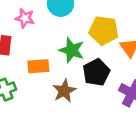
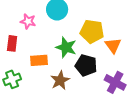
black pentagon: (96, 72) -> (86, 65), turned -30

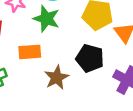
green star: (66, 47) -> (46, 19), moved

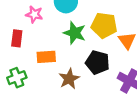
green star: (46, 19) -> (75, 33), moved

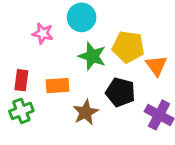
red rectangle: (17, 38) -> (21, 80), moved

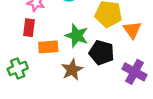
green star: (92, 56) -> (77, 36), moved
red rectangle: (21, 80) -> (29, 28), moved

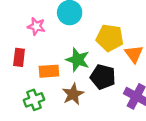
red rectangle: (29, 28) -> (19, 57), moved
green cross: (18, 68) -> (34, 100), moved

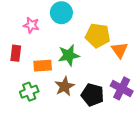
green star: (78, 60) -> (69, 55), turned -30
black pentagon: (103, 77) -> (93, 95), moved

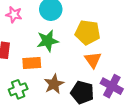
pink star: (31, 25) -> (14, 15), moved
orange triangle: (120, 50) -> (93, 60), moved
green star: (69, 55) -> (48, 41), moved

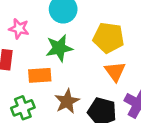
pink star: (14, 15) -> (19, 29), moved

